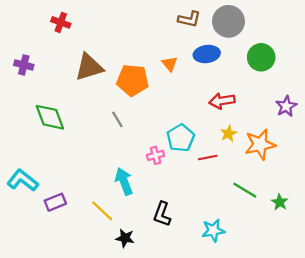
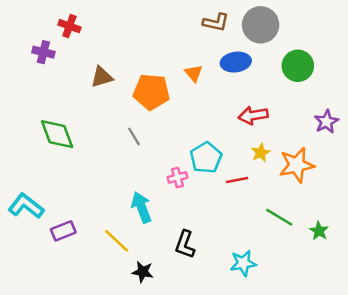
purple cross: (24, 65) -> (43, 52), moved
brown triangle: (89, 67) -> (102, 77), size x0.7

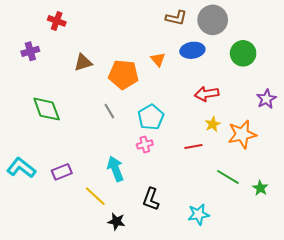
purple cross: (43, 52) -> (30, 51), moved, turned -30
cyan pentagon: (206, 158) -> (151, 117), moved
purple rectangle: (63, 231) -> (62, 172), moved

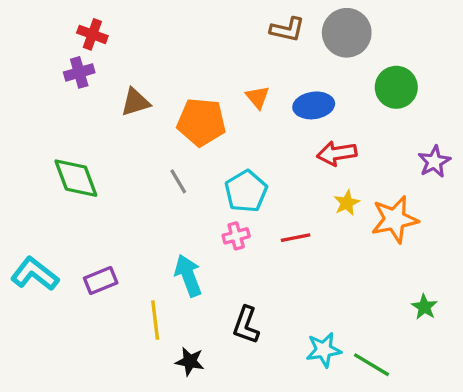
blue ellipse: (192, 50) -> (314, 105), moved
purple cross: (30, 51) -> (79, 72), moved
red line: (193, 146) -> (296, 238), moved
green line: (228, 177) -> (371, 365), moved
yellow line: (95, 196) -> (155, 320), turned 40

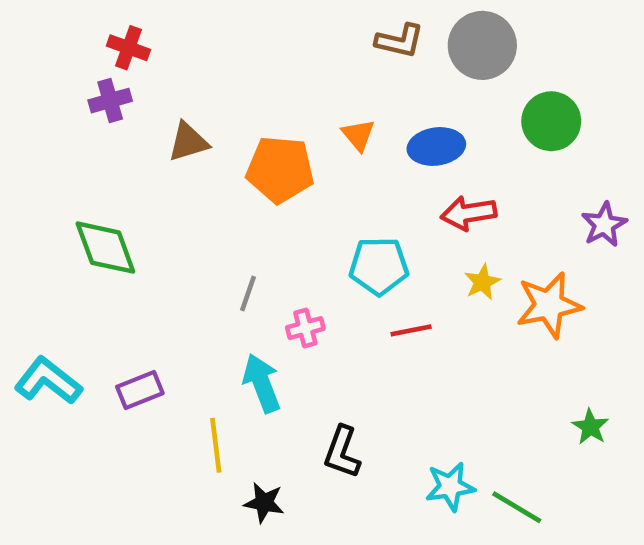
gray line: (178, 181) -> (248, 294), moved, turned 50
cyan pentagon: (246, 191) -> (379, 266), moved, turned 30
pink cross: (236, 236) -> (305, 328), moved

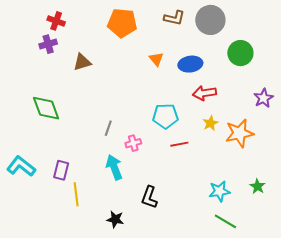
orange pentagon: (280, 169) -> (122, 23), moved
purple rectangle: (140, 390) -> (61, 170), turned -54
yellow line: (216, 445) -> (76, 194), moved
cyan star: (450, 487) -> (219, 191), moved

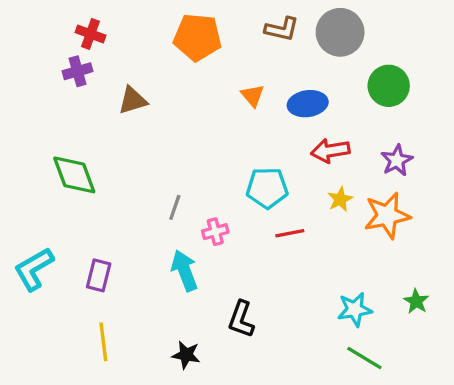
purple star: (264, 98) -> (397, 160), moved
cyan L-shape: (21, 166) -> (34, 269), turned -68
yellow line: (76, 194) -> (103, 342), moved

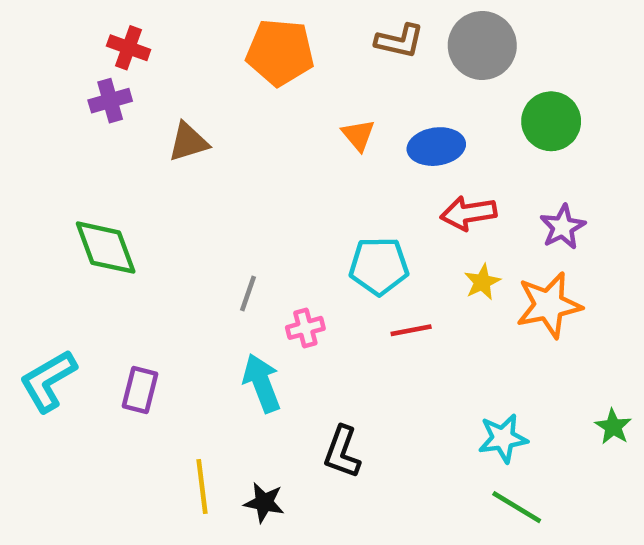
green star: (416, 301) -> (613, 427), moved
yellow line: (103, 342) -> (202, 486), moved

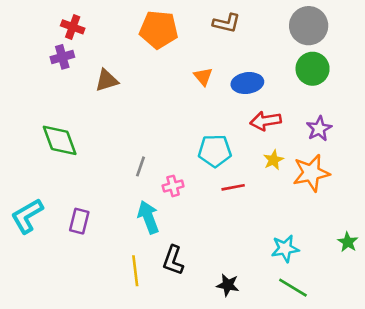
gray circle: (482, 45) -> (309, 26), moved
black L-shape: (342, 452) -> (173, 260), moved
yellow line: (202, 486) -> (135, 271), moved
black star: (264, 503) -> (228, 285), moved

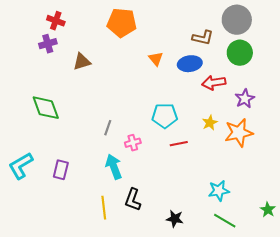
brown L-shape: (227, 23) -> (203, 38), moved
red arrow: (266, 121) -> (214, 83), moved
green star: (348, 242) -> (268, 210), moved

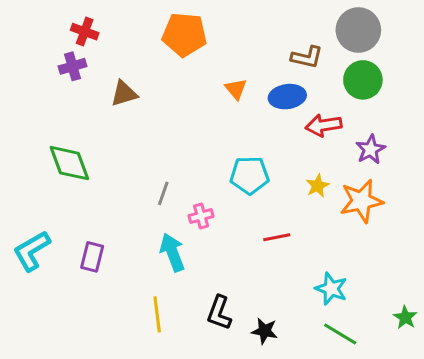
red line: (179, 144) -> (277, 237), moved
cyan star: (219, 191) -> (331, 289), turned 30
black L-shape: (133, 200) -> (219, 313), moved

